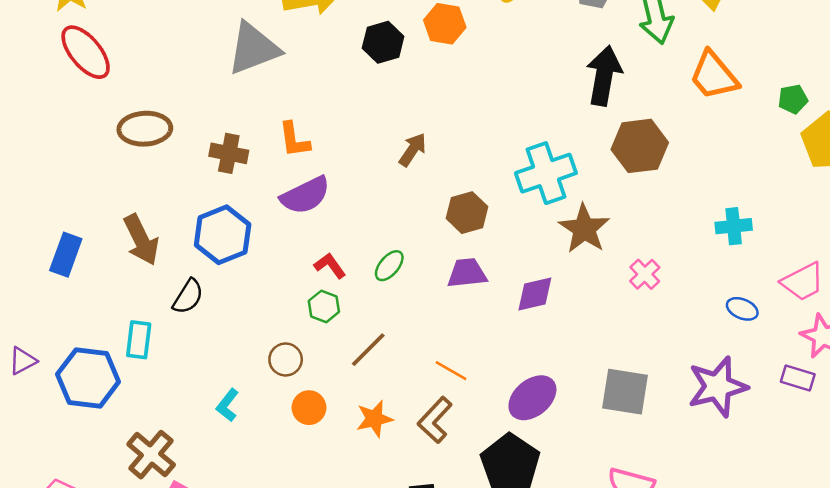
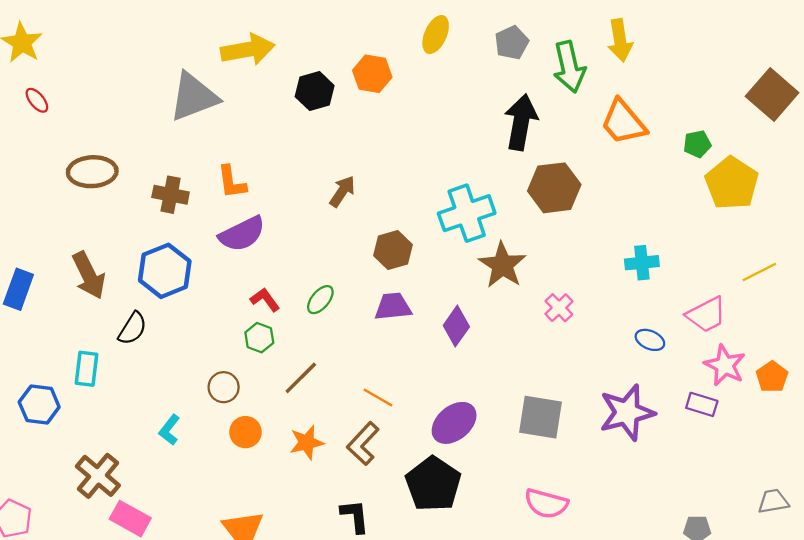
red ellipse: (86, 52) -> (37, 100), size x0.5
purple diamond: (535, 294) -> (456, 326), turned -42
blue hexagon: (88, 378) -> (39, 404), size x0.7

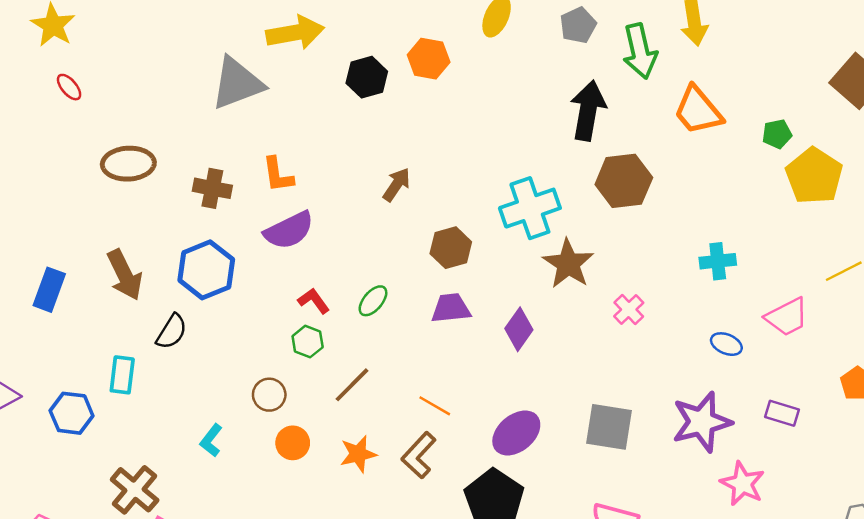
pink star: (725, 365) -> (742, 484), moved

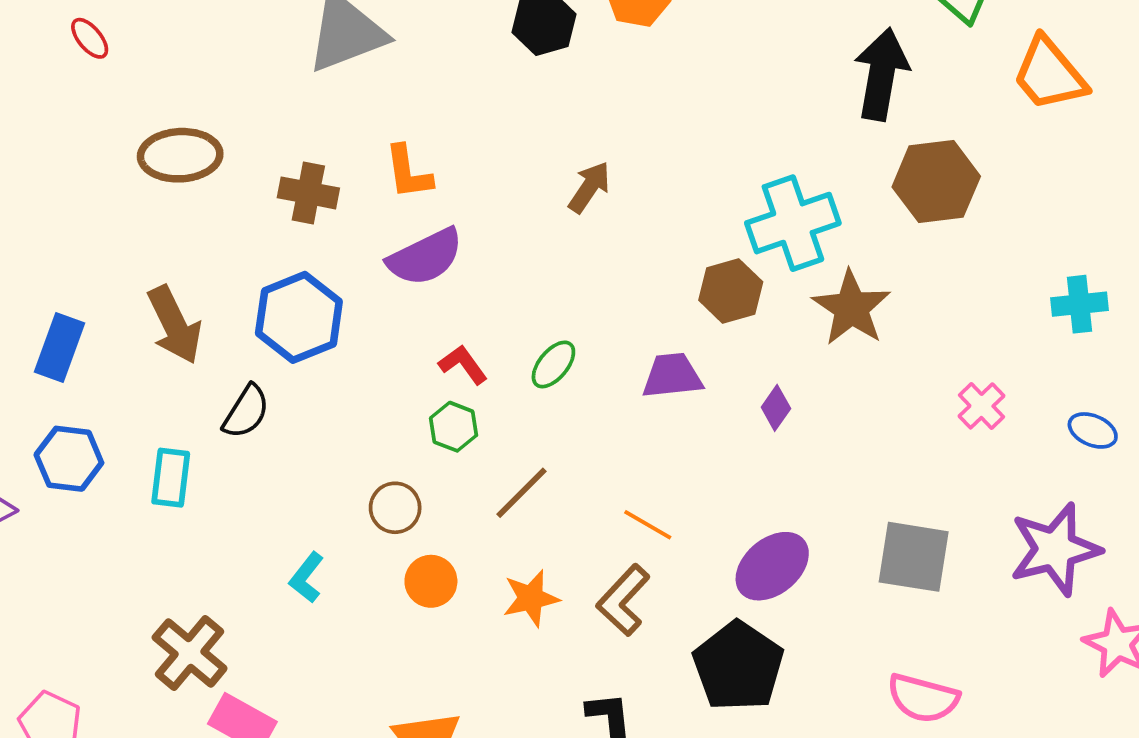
brown hexagon: (451, 248) -> (731, 291), moved
pink cross: (629, 309) -> (981, 406), moved
purple diamond: (519, 329) -> (776, 408), size x0.7
blue hexagon: (72, 413) -> (69, 459), moved

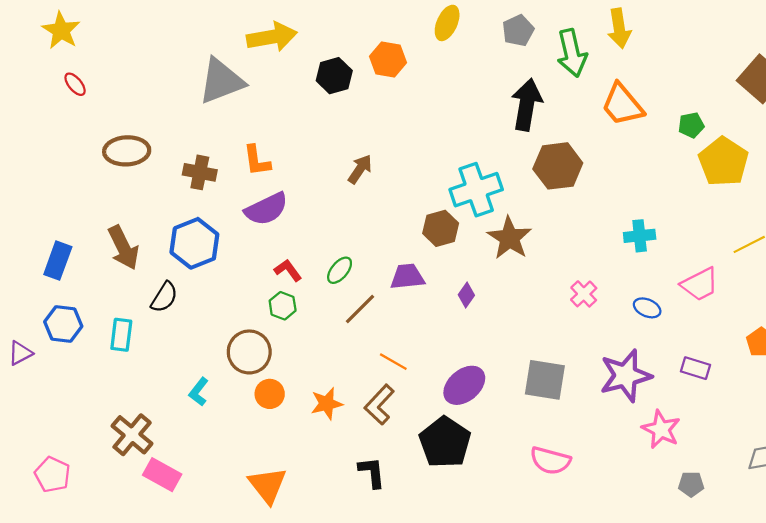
brown line: (521, 493) -> (360, 309), moved
brown circle: (395, 508) -> (249, 352), size x1.5

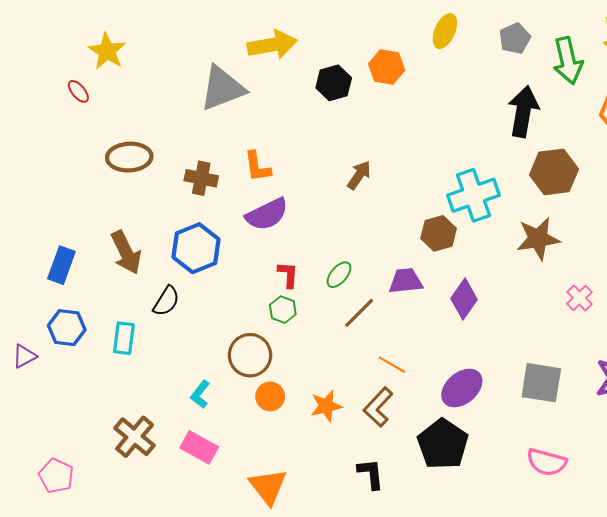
yellow star: (61, 30) -> (107, 51), moved
brown star: (509, 238) -> (538, 239), moved, turned 30
red L-shape: (288, 270) -> (288, 275), turned 40
purple diamond: (466, 295) -> (464, 299), size x1.6
pink rectangle: (162, 475) -> (199, 447), moved

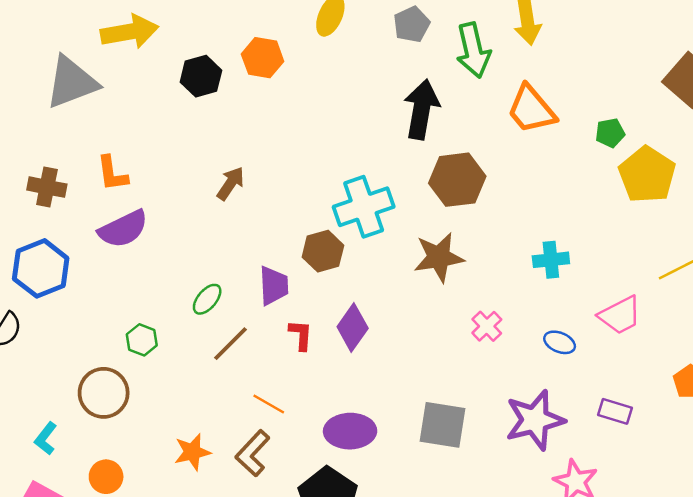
red L-shape: (288, 275) -> (301, 335), moved
purple trapezoid: (406, 281) -> (274, 286), moved, turned 93
purple ellipse: (462, 388) -> (350, 431), turned 39
orange circle: (270, 396) -> (106, 477), moved

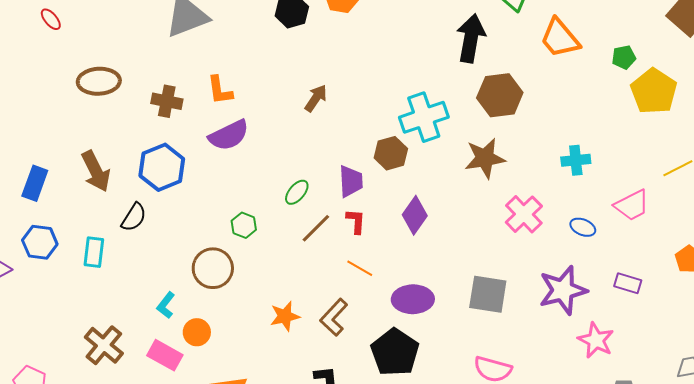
pink cross: (487, 326) -> (524, 214), size x1.5
red L-shape: (301, 335) -> (356, 221), moved
orange line: (269, 404) -> (360, 268), moved
orange circle: (106, 477) -> (197, 332), moved

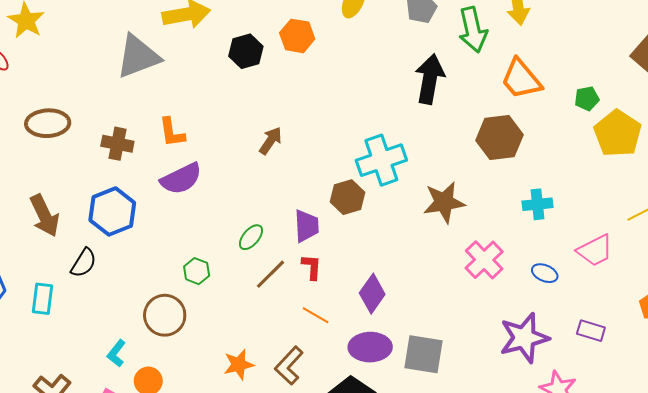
brown hexagon: (500, 95) -> (500, 138), moved
purple diamond: (415, 215) -> (372, 294), moved
gray square: (488, 294) -> (424, 354), moved

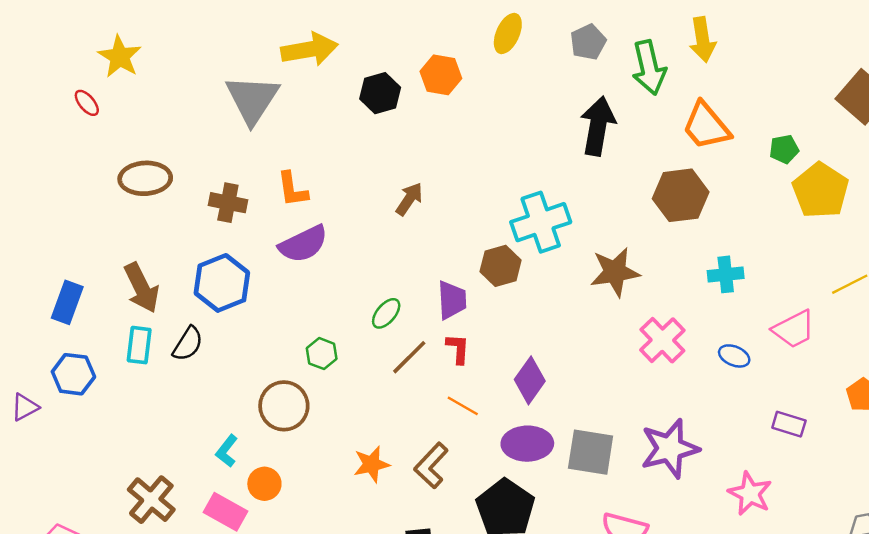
gray triangle: (138, 56) -> (252, 99), turned -36
cyan rectangle: (42, 299) -> (139, 345), moved
purple star: (524, 338) -> (670, 448), moved

